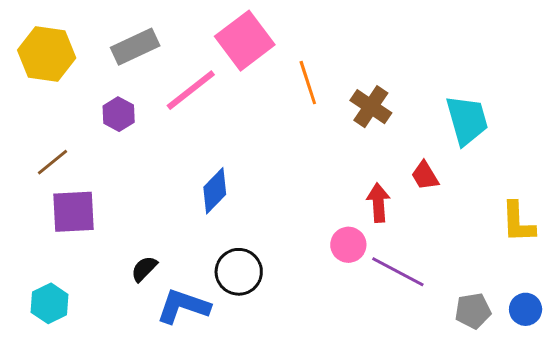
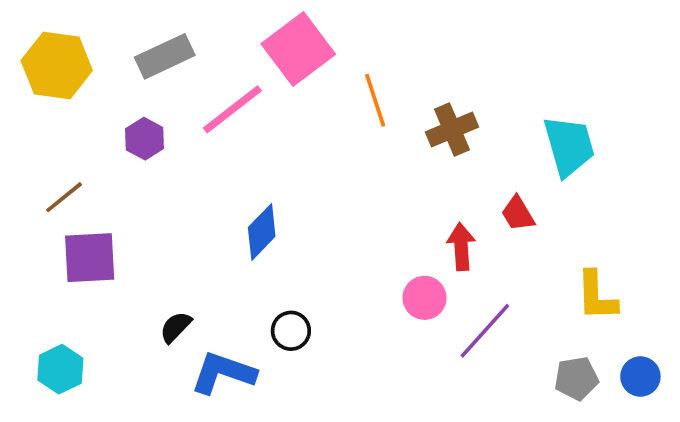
brown cross: (371, 107) -> (452, 129), turned 33
yellow L-shape: (518, 222) -> (596, 296), moved
black circle: (239, 272) -> (291, 331), size x0.7
purple line: (398, 272) -> (485, 331), turned -76

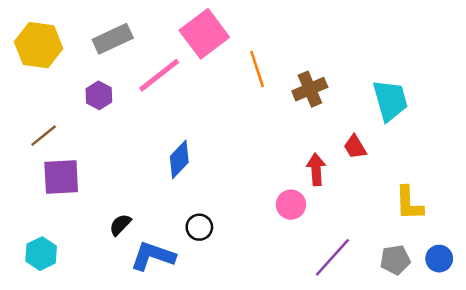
purple line: (485, 331) -> (332, 257), moved

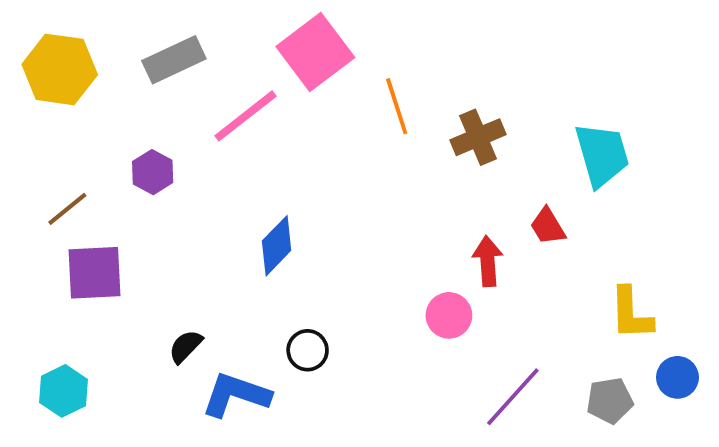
purple hexagon: (99, 95) -> (153, 172), moved
blue circle: (439, 259) -> (677, 377), moved

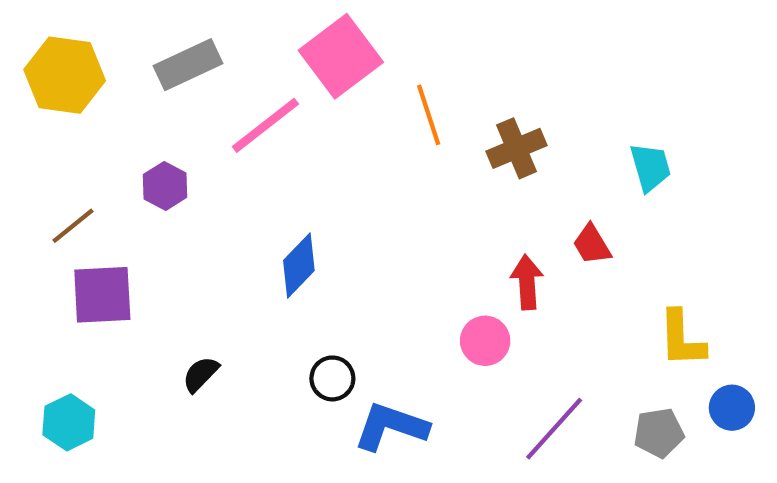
cyan trapezoid: (602, 155) -> (650, 167), size x0.7
blue L-shape: (236, 395) -> (391, 427), moved

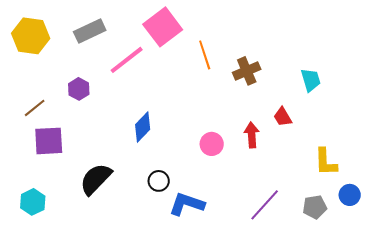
pink circle: (485, 341) -> (212, 144), moved
black semicircle: (201, 374) -> (96, 179), size x1.8

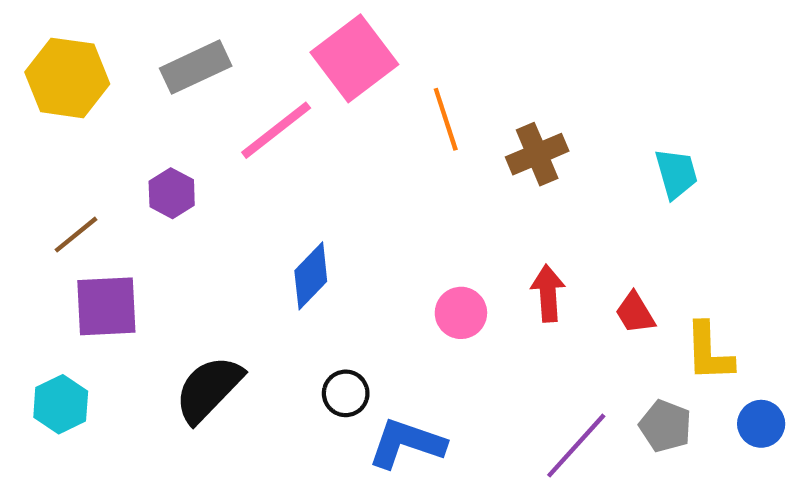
red trapezoid: (283, 117) -> (635, 313), moved
cyan hexagon: (33, 202) -> (61, 404), moved
gray pentagon: (315, 207) -> (665, 426), moved, turned 30

